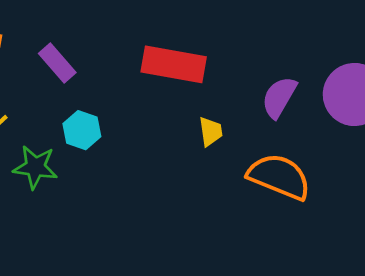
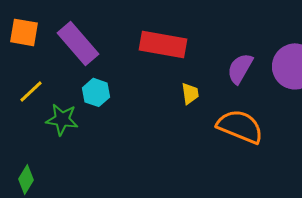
purple rectangle: (57, 63) -> (78, 43), size x1.5

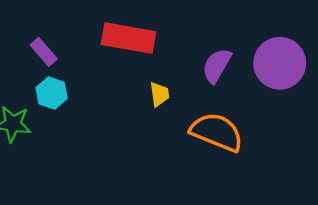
purple rectangle: (78, 43) -> (44, 52), moved, size x0.6

